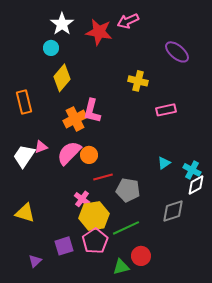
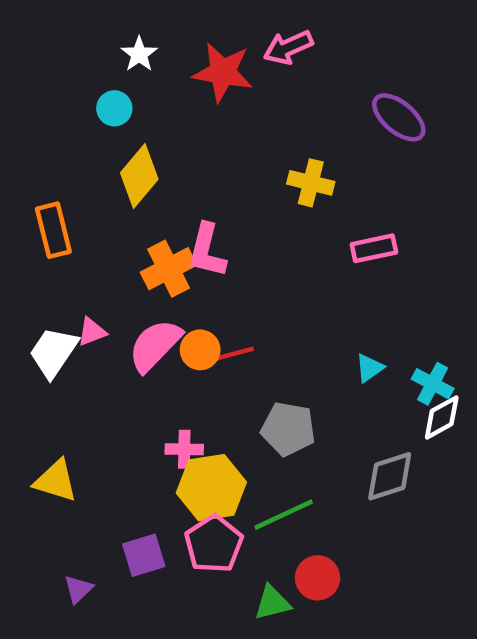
white star: (62, 24) -> (139, 54), size x0.7
red line: (103, 177) -> (232, 354), moved
pink cross: (82, 199) -> (184, 449), turned -35

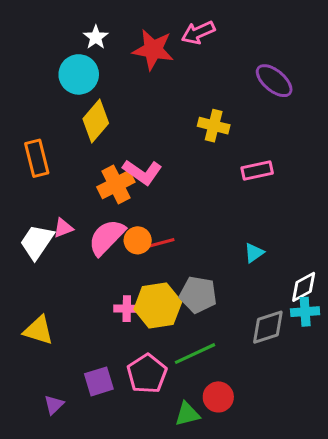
cyan circle: (114, 108) -> (79, 74), size x1.6
pink L-shape: (207, 251) -> (142, 172), turned -69
cyan cross: (433, 384) -> (305, 312), moved, turned -32
yellow hexagon: (211, 488) -> (158, 305), moved

